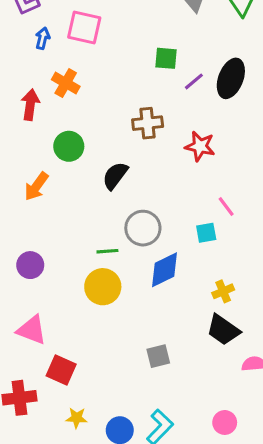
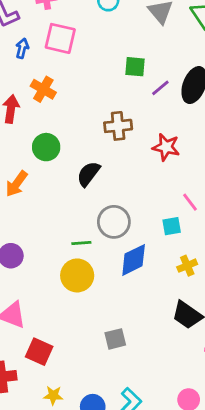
yellow cross: (223, 291) -> (187, 266), moved
gray square: (158, 356) -> (115, 339), moved

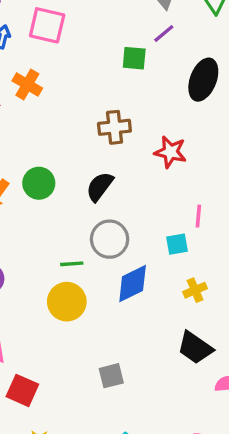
purple line: (160, 88) -> (164, 34), moved
green circle: (46, 147) -> (39, 183), moved
black semicircle: (88, 174) -> (100, 187), moved
pink line: (190, 202) -> (198, 216), turned 42

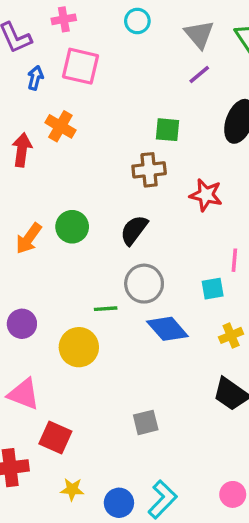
green square: (134, 58) -> (167, 130), moved
blue diamond: (133, 284) -> (167, 329), turned 75
yellow circle: (67, 302) -> (79, 347), moved

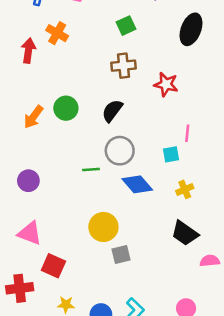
green square: (167, 130) -> (126, 26), moved, turned -30
yellow circle: (79, 347) -> (103, 227), moved

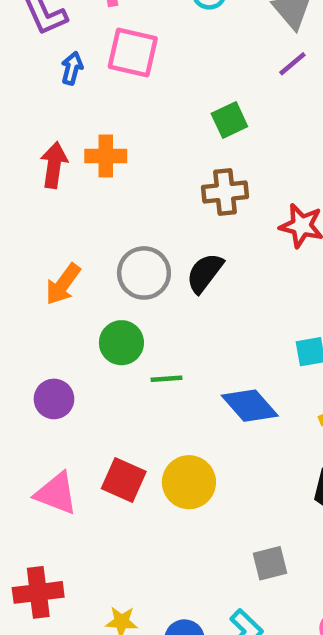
orange cross: (57, 33) -> (106, 156), moved, turned -30
green circle: (66, 108) -> (121, 343), moved
gray circle: (120, 151) -> (144, 273), moved
gray square: (121, 255) -> (270, 563), moved
red square: (53, 266) -> (124, 480), moved

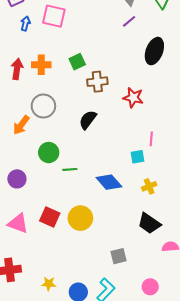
green square: (229, 120) -> (77, 62), moved
gray circle: (144, 273) -> (43, 106), moved

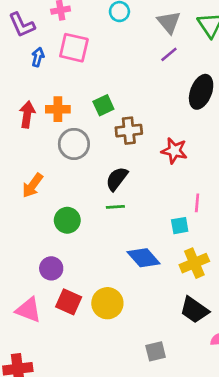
gray circle: (43, 106) -> (74, 144), moved
green line: (70, 169) -> (115, 207), moved
purple circle: (17, 179) -> (51, 268), moved
yellow cross: (149, 186) -> (194, 263), size x1.5

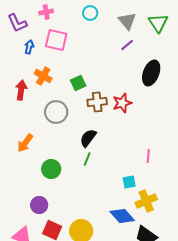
orange cross: (58, 109) -> (43, 76), moved, turned 30
red star: (174, 151) -> (122, 103), moved, turned -30
green line: (115, 207) -> (87, 159), turned -64
cyan square: (180, 226) -> (129, 182), moved
blue diamond: (144, 258) -> (122, 216), moved

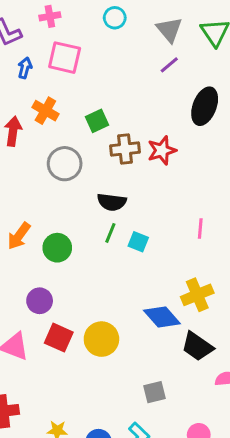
black semicircle: (88, 138) -> (112, 202), turned -120
orange arrow: (25, 143) -> (19, 236), moved
cyan square: (129, 182) -> (138, 242), moved, turned 32

